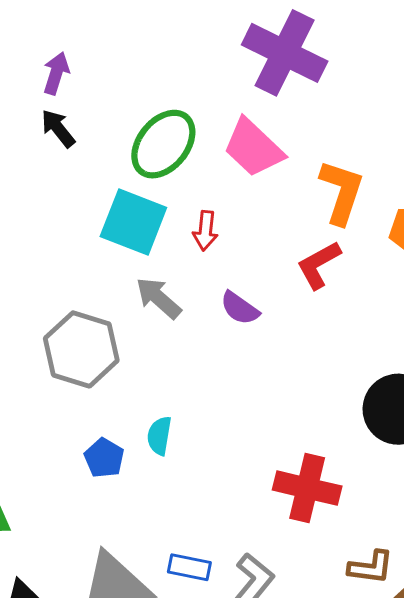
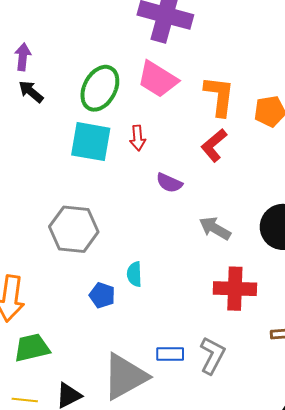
gray arrow: (158, 298) -> (215, 228), moved

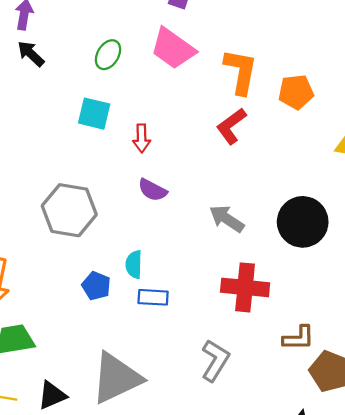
green ellipse: (100, 88) -> (108, 55), size x0.6
red arrow: (138, 138) -> (142, 138), moved
cyan square: (91, 142) -> (94, 114), size x0.7
purple semicircle: (169, 183) -> (153, 190), moved
blue rectangle: (170, 354) -> (153, 297), moved

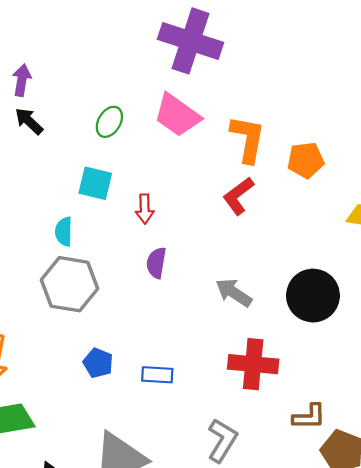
purple semicircle: (153, 190) -> (156, 263), turned 72
cyan semicircle: (134, 264) -> (64, 232), moved

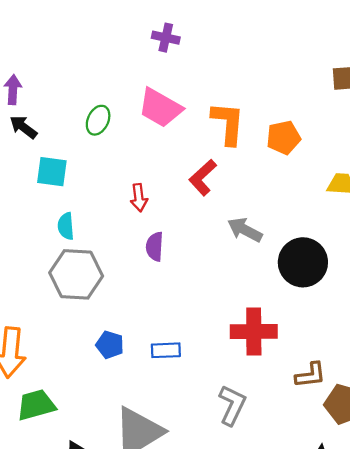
purple cross: (191, 41) -> (166, 38), size x0.5
cyan square: (95, 183) -> (52, 172), moved
red L-shape: (238, 196) -> (203, 177), moved
gray arrow: (234, 293) -> (245, 230), moved

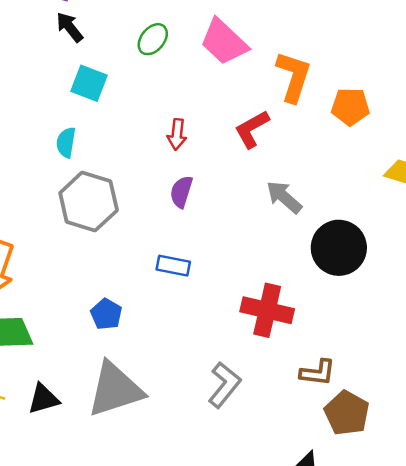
cyan semicircle: (66, 226) -> (66, 142), moved
blue pentagon: (110, 345) -> (106, 314), moved
blue rectangle: (166, 350) -> (173, 266), moved

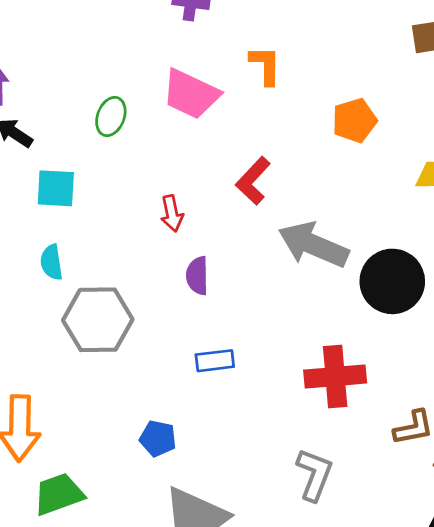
orange L-shape: (294, 77) -> (265, 65), moved, size x0.7
gray arrow: (284, 197) -> (313, 245), size x1.5

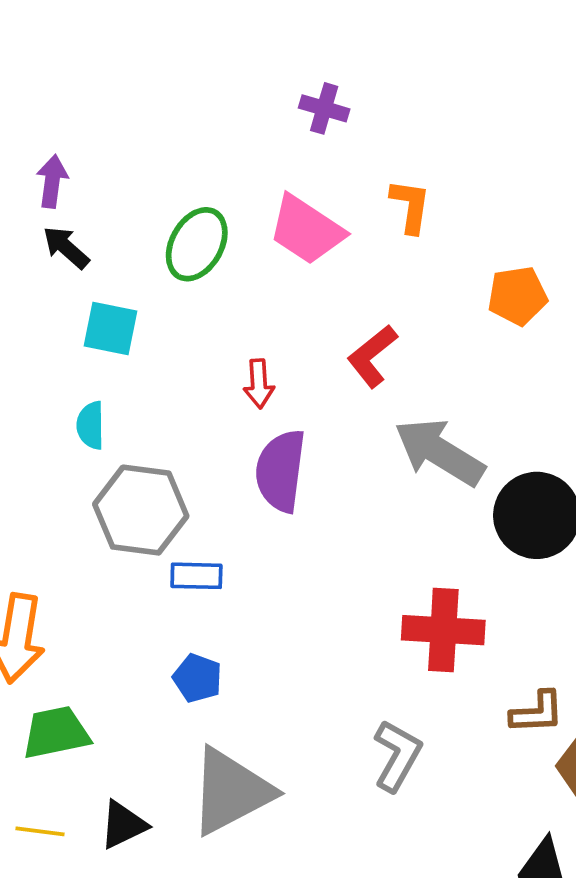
green ellipse: (111, 117) -> (197, 244), size x1.4
purple semicircle: (197, 276) -> (281, 471), size x1.6
blue rectangle: (215, 361) -> (196, 576), moved

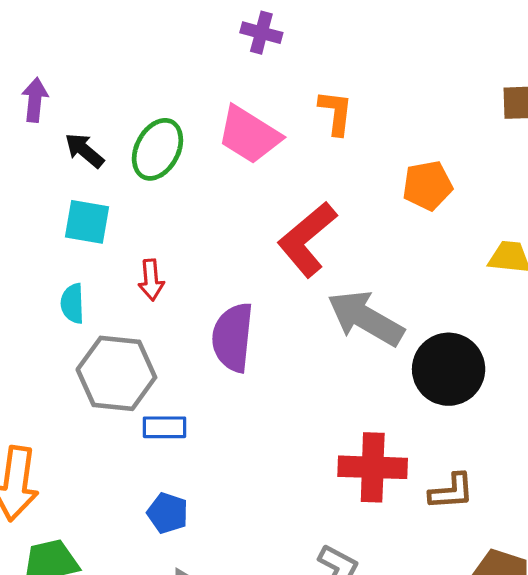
black arrow: (66, 248) -> (84, 150), moved
red L-shape: (372, 356) -> (307, 239), size x1.4
red arrow: (259, 384) -> (151, 280), moved
brown L-shape: (537, 712) -> (451, 491), moved

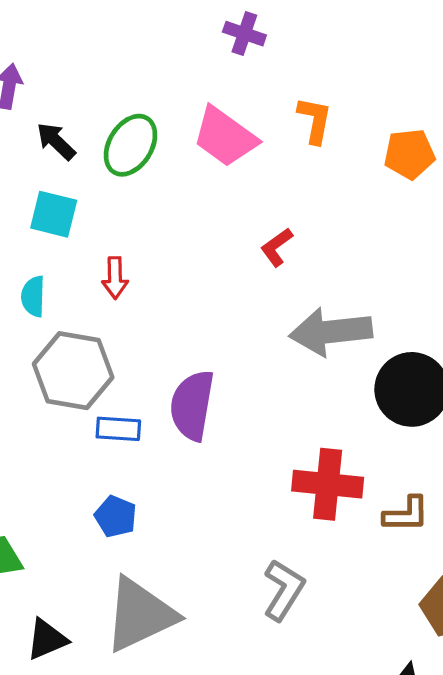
orange pentagon: (427, 186) -> (409, 154), moved
red L-shape: (307, 239) -> (277, 247), size x0.5
gray arrow: (366, 318) -> (331, 332), turned -40
purple semicircle: (233, 337) -> (192, 405), moved

